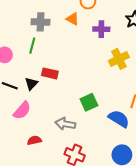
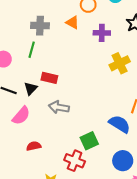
green square: (89, 102) -> (89, 141), moved
gray arrow: (65, 124) -> (59, 107), moved

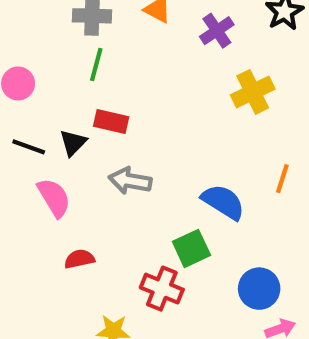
purple cross: (102, 33) -> (217, 31), turned -35
green line: (32, 50) -> (96, 64), moved
pink semicircle: (21, 116) -> (54, 198), turned -72
blue semicircle: (120, 124) -> (223, 202), moved

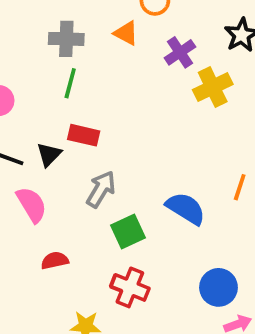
yellow cross: (253, 92) -> (213, 87), moved
gray arrow: (130, 181) -> (101, 189), turned 111
green square: (191, 248) -> (128, 232), moved

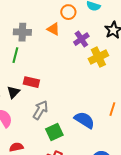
green line: (70, 83) -> (15, 55), moved

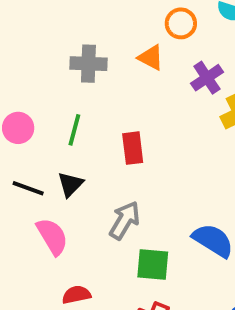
green line: (15, 55) -> (74, 130), moved
red rectangle: (31, 82) -> (133, 148), moved, turned 70
green square: (54, 132) -> (153, 265), turned 30

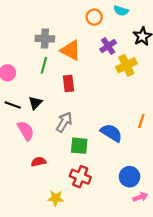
orange triangle: (151, 58) -> (71, 50), moved, size x1.5
green line: (74, 130) -> (44, 65), moved

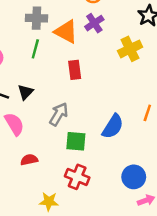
purple cross: (108, 46) -> (94, 23), moved
red rectangle: (68, 84) -> (75, 70), moved
blue semicircle: (111, 133) -> (113, 126), turned 90

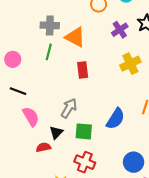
purple cross: (94, 23) -> (120, 30), moved
yellow cross: (130, 49) -> (130, 64), moved
black triangle: (25, 92) -> (56, 132), moved

